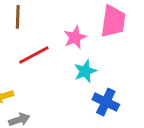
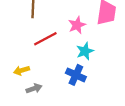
blue cross: (106, 102) -> (76, 75), moved

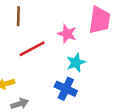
pink star: (77, 25) -> (67, 34), turned -30

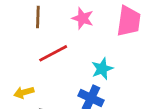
pink star: (67, 34) -> (83, 18), moved

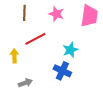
yellow arrow: (24, 92) -> (14, 56), moved, turned 104

